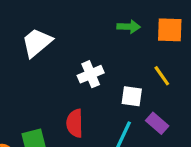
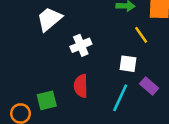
white cross: (91, 74) -> (81, 45), moved
yellow line: (162, 76) -> (141, 35), moved

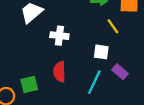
white cross: (81, 45) -> (59, 36), turned 30

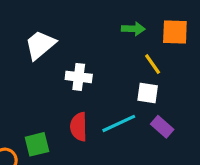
white square: (101, 52) -> (148, 93), moved
cyan line: (94, 82) -> (119, 123), moved, turned 40

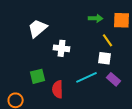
red semicircle: (79, 127) -> (58, 89), moved
green square: (37, 144) -> (38, 76), moved

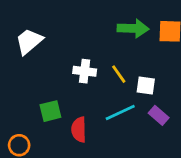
green arrow: (96, 18) -> (133, 28), size x1.5
white trapezoid: (38, 28) -> (29, 41), moved
yellow line: (108, 40) -> (119, 74), moved

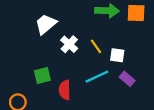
white trapezoid: (29, 41) -> (46, 24), moved
white cross: (85, 71) -> (69, 44), turned 36

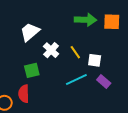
green square: (42, 75) -> (32, 70), moved
red semicircle: (65, 90) -> (24, 94), moved

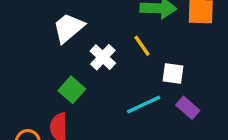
yellow line: (75, 52) -> (142, 46), moved
green square: (32, 70) -> (72, 90), turned -35

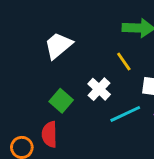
white cross: (103, 57) -> (99, 89), moved

